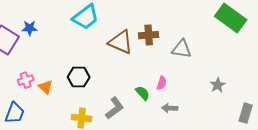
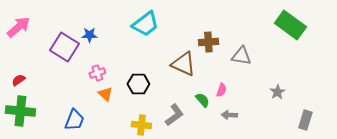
brown triangle: (121, 42) -> (183, 64), moved
pink cross: (26, 80) -> (97, 73), moved

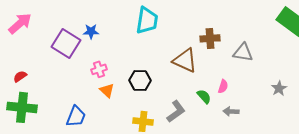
cyan trapezoid: (145, 24) -> (147, 20), turned -44

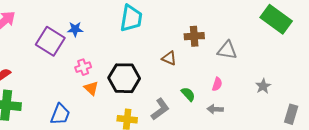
brown triangle: (185, 60) -> (169, 58), size x0.6
black hexagon: (140, 80) -> (124, 78), size x1.4
pink semicircle: (223, 86) -> (217, 84), moved

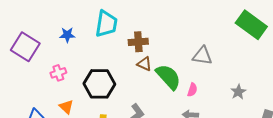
blue star: (75, 29) -> (67, 35), moved
brown cross: (194, 36) -> (138, 42), moved
orange triangle: (91, 88) -> (66, 107), moved
green semicircle: (188, 94) -> (168, 77), moved, size x1.8

